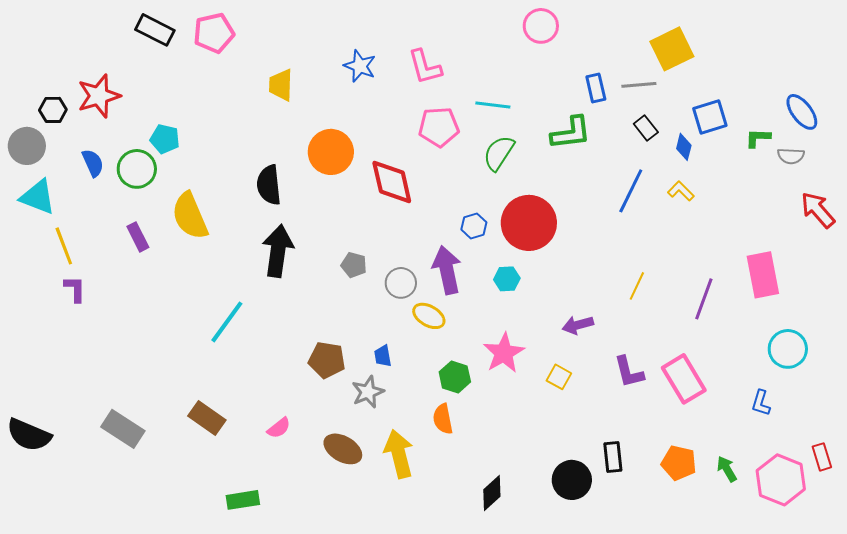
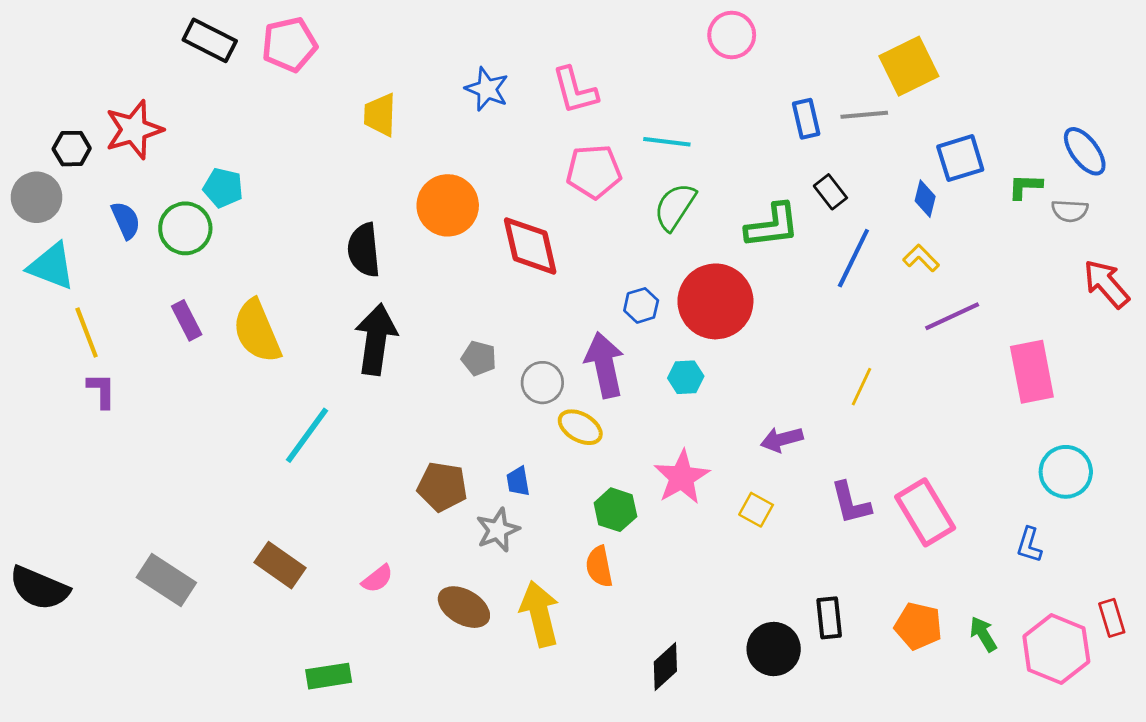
black rectangle: (646, 128) -> (830, 192), moved
green L-shape: (571, 133) -> (772, 226), moved
yellow semicircle: (190, 216) -> (257, 331), moved
purple line: (704, 299) -> (952, 316), moved, turned 45

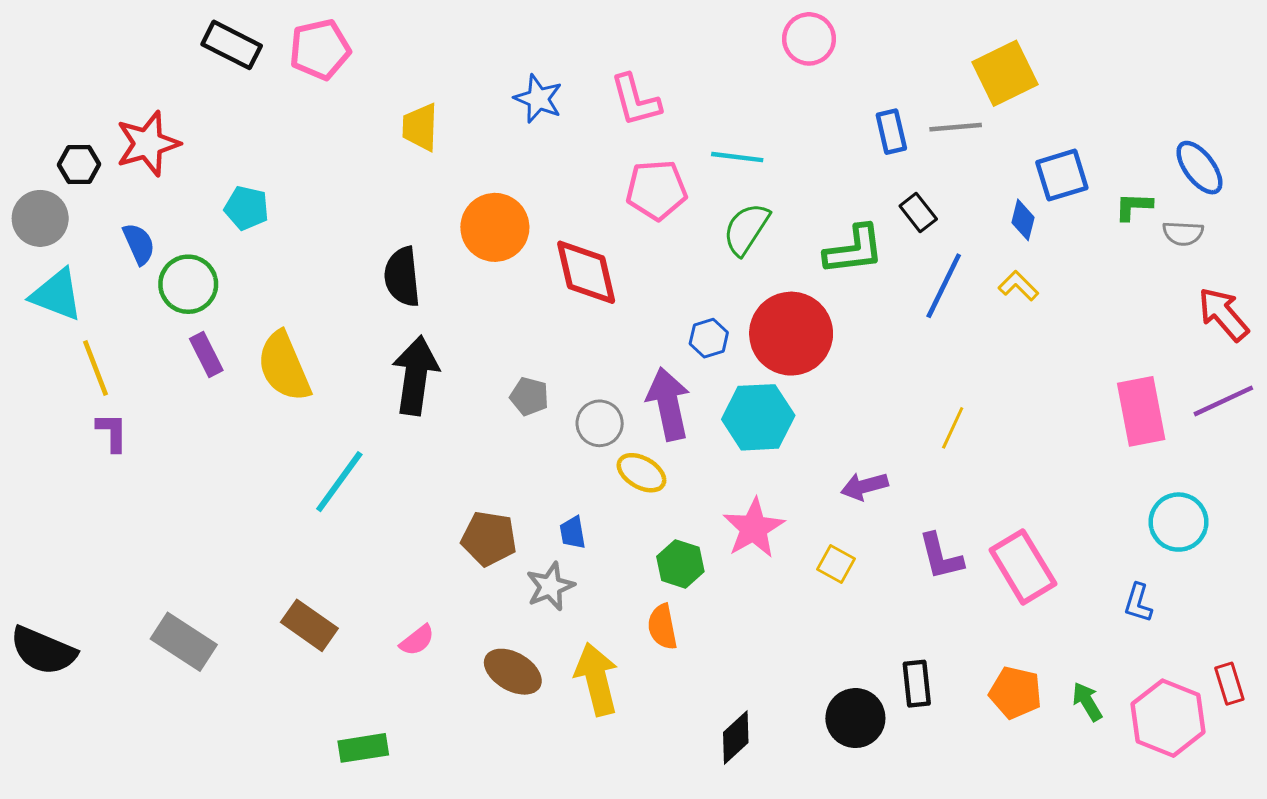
green circle: (185, 228) -> (188, 284), moved
purple line: (952, 316) -> (1223, 401), moved
cyan hexagon: (686, 377) -> (758, 417), size x1.8

